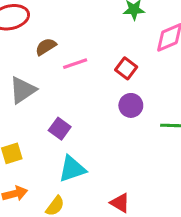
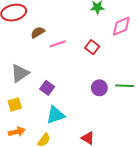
gray triangle: (23, 90) -> (20, 73), moved
purple circle: (131, 105) -> (99, 88), moved

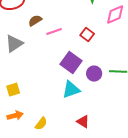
gray triangle: (20, 73) -> (14, 44), moved
purple square: (47, 88) -> (71, 63), moved, size x1.5
cyan triangle: (55, 115) -> (71, 90), moved

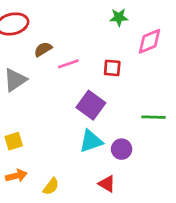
red square: (87, 35) -> (112, 68), turned -32
purple circle: (94, 74) -> (122, 149), moved

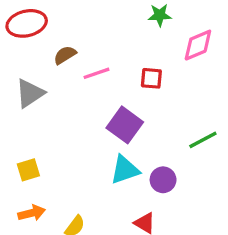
green line: (153, 117) -> (203, 140), turned -30

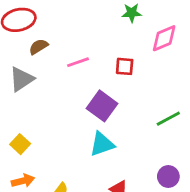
brown semicircle: (65, 55) -> (38, 47), moved
yellow square: (28, 170) -> (20, 144), turned -30
purple circle: (163, 180) -> (168, 177), moved

